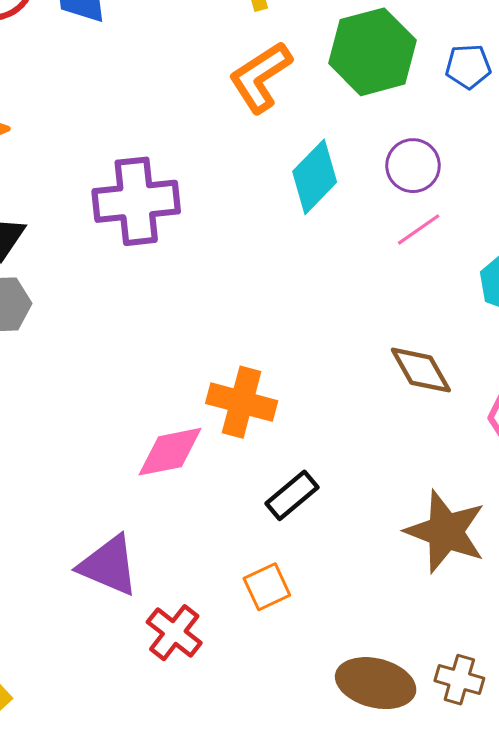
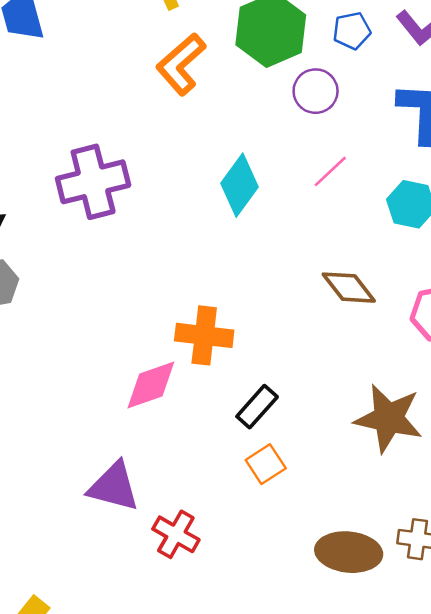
purple circle: (413, 166) -> (316, 91), moved
cyan diamond: (315, 177) -> (240, 185), moved
orange square: (267, 587) -> (266, 464), moved

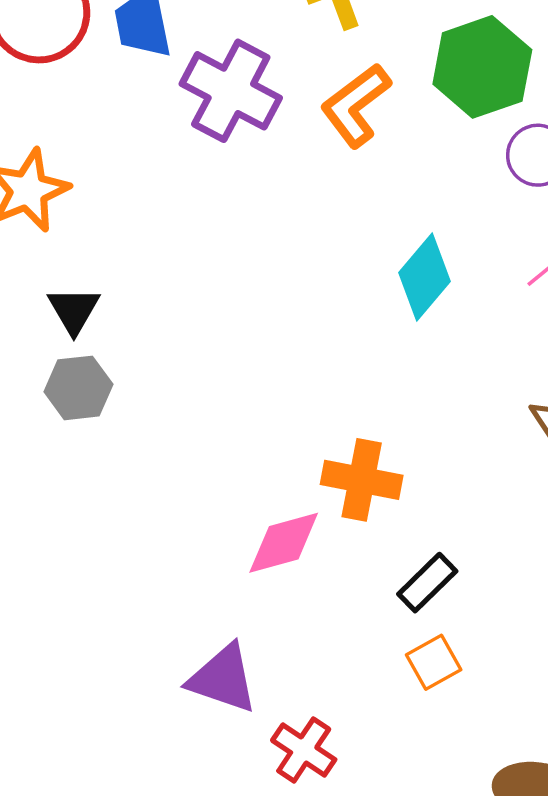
purple cross: (93, 182) -> (231, 91), moved, turned 38

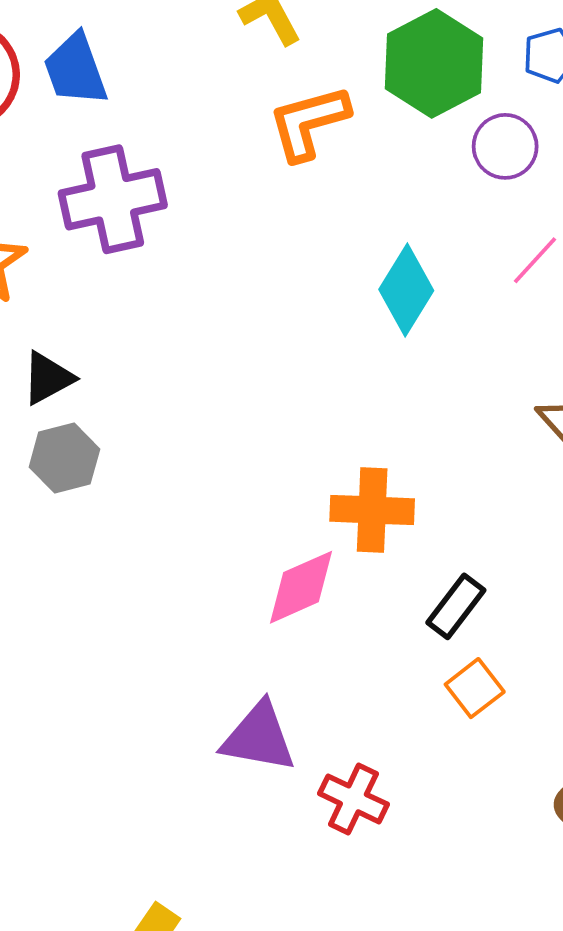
purple cross: (231, 91) -> (113, 199), moved, turned -32
orange L-shape: (356, 105) -> (309, 123), turned 30
black triangle: (74, 310) -> (48, 378), turned 40

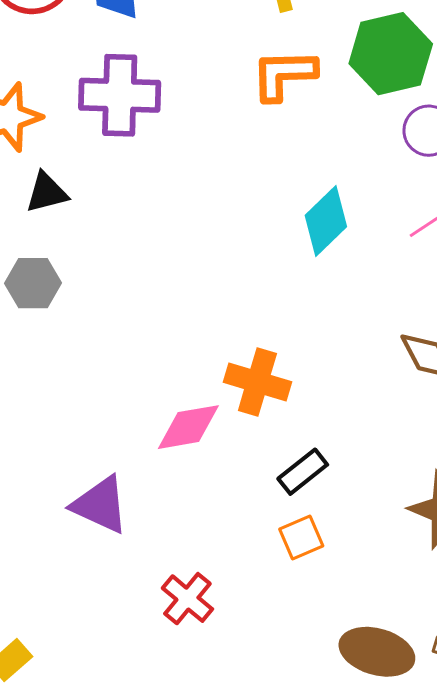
black triangle: (48, 378) -> (47, 193), moved
purple triangle: (259, 737) -> (100, 505), moved

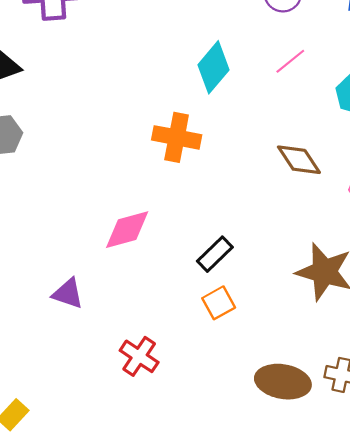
orange cross: (257, 382) -> (177, 137), moved
purple triangle: (100, 505) -> (68, 294), size x0.7

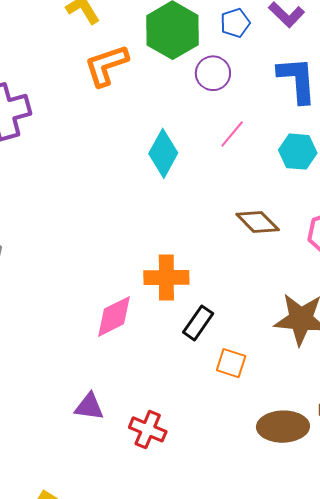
orange cross: (177, 137) -> (166, 277), moved
purple triangle: (68, 294) -> (89, 407), moved
orange square: (219, 303) -> (231, 363), moved, turned -32

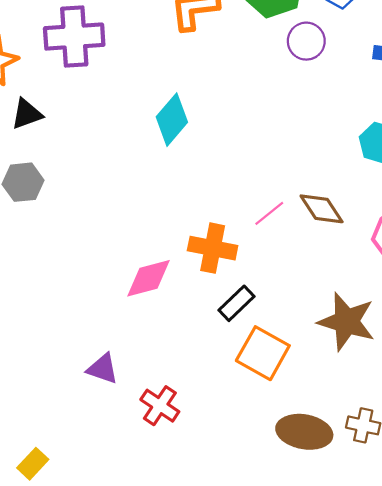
pink line: (232, 134) -> (269, 213), moved
cyan diamond: (163, 153) -> (172, 120), moved
orange square: (231, 363) -> (263, 353), size x1.6

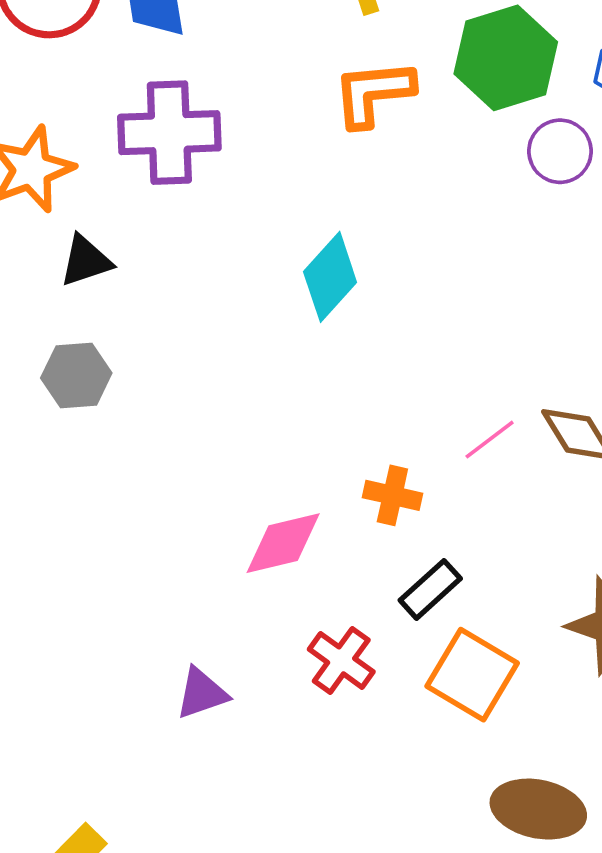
orange cross: (213, 248) -> (392, 495), size x0.7
purple triangle: (103, 369) -> (202, 693), turned -40
red cross: (160, 406) -> (341, 660), moved

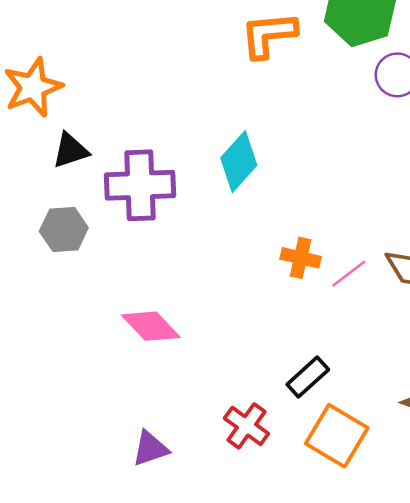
purple cross: (169, 133) -> (140, 185), moved
orange cross: (392, 495) -> (301, 258), moved
pink diamond: (283, 543) -> (151, 326), moved, turned 60

